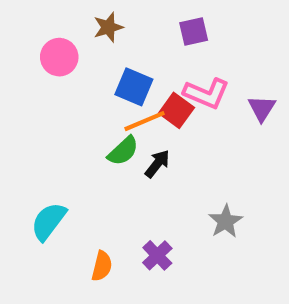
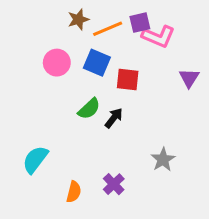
pink circle: (59, 57) -> (57, 63), moved
pink L-shape: (206, 93) -> (158, 36), moved
red square: (176, 110) -> (128, 79), turned -30
orange line: (144, 121) -> (108, 29), moved

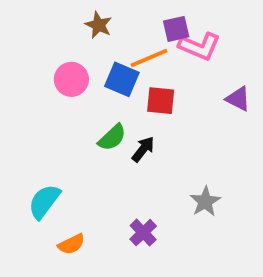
brown star: (78, 19) -> (99, 25), turned -30
orange line: (108, 29) -> (149, 58), moved
purple triangle: (189, 78) -> (238, 99), turned -35
orange semicircle: (74, 192) -> (71, 244), moved, turned 50

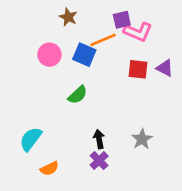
red square: (161, 101) -> (138, 69), moved
black arrow: (143, 149) -> (99, 139), moved, turned -48

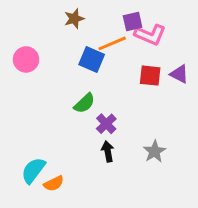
brown star: (68, 17) -> (74, 19), turned 30
pink circle: (49, 55) -> (26, 59), moved
cyan semicircle: (31, 139) -> (33, 170), moved
purple cross: (99, 161) -> (106, 124), moved

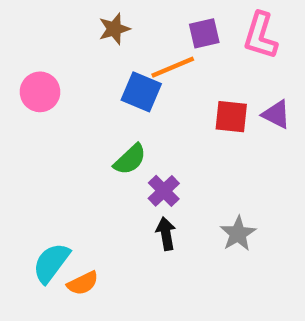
pink L-shape: (150, 35) -> (260, 36), moved, turned 84

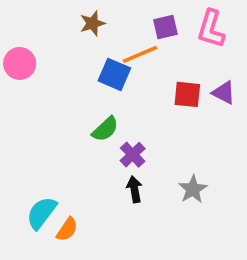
pink circle: (40, 92) -> (20, 63), moved
orange semicircle: (83, 283) -> (67, 229), turned -30

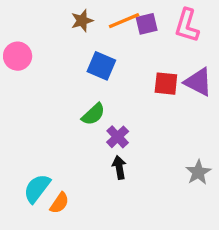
orange line: (140, 54) -> (124, 21), moved
purple triangle: (224, 93) -> (198, 82), size x1.4
gray star: (193, 189) -> (198, 172), moved

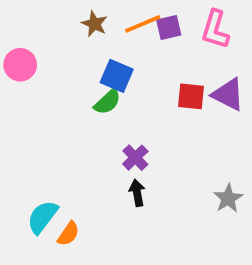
brown star: (82, 21) -> (94, 24), turned -30
green semicircle: (93, 114) -> (107, 102), moved

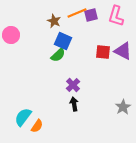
brown star: (94, 24) -> (54, 21), moved

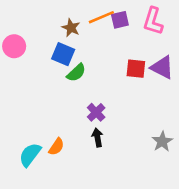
blue square: (63, 41) -> (63, 54), moved
orange semicircle: (37, 126) -> (56, 147), moved

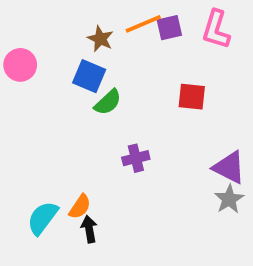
purple triangle: (162, 67) -> (229, 168), moved
purple cross: (96, 112) -> (136, 158), turned 30
black arrow: (97, 137) -> (89, 229), moved

